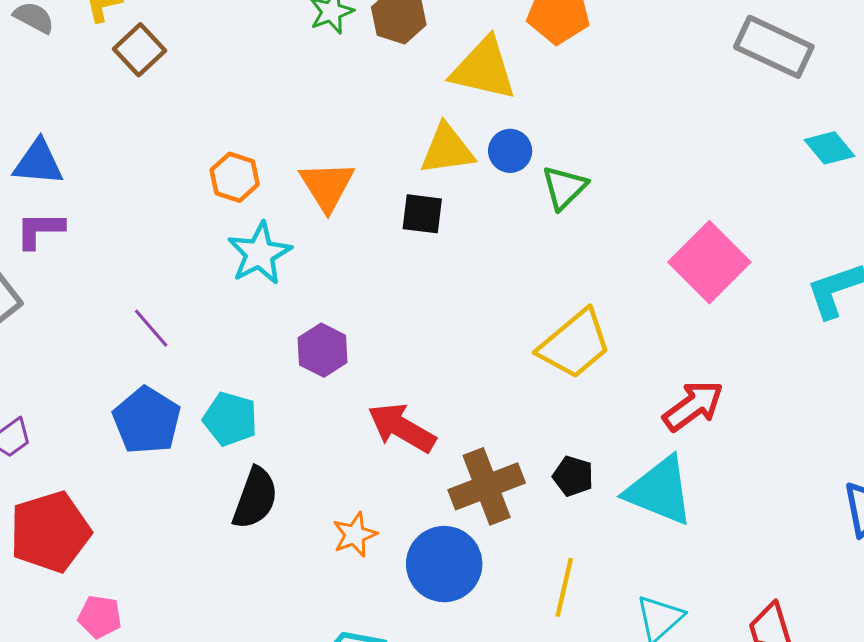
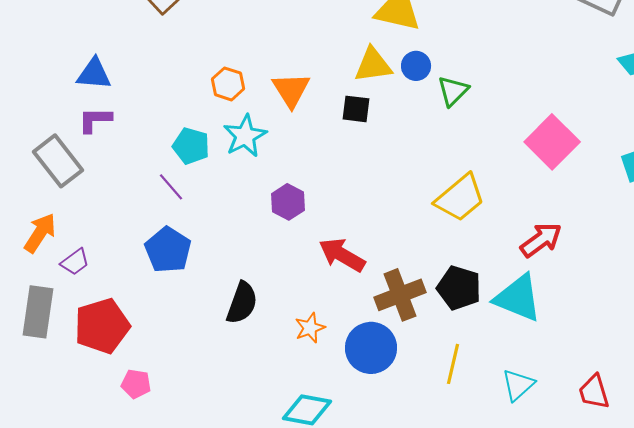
cyan pentagon: (230, 419) -> (191, 146), moved
black pentagon: (573, 476) -> (459, 288), size x1.6

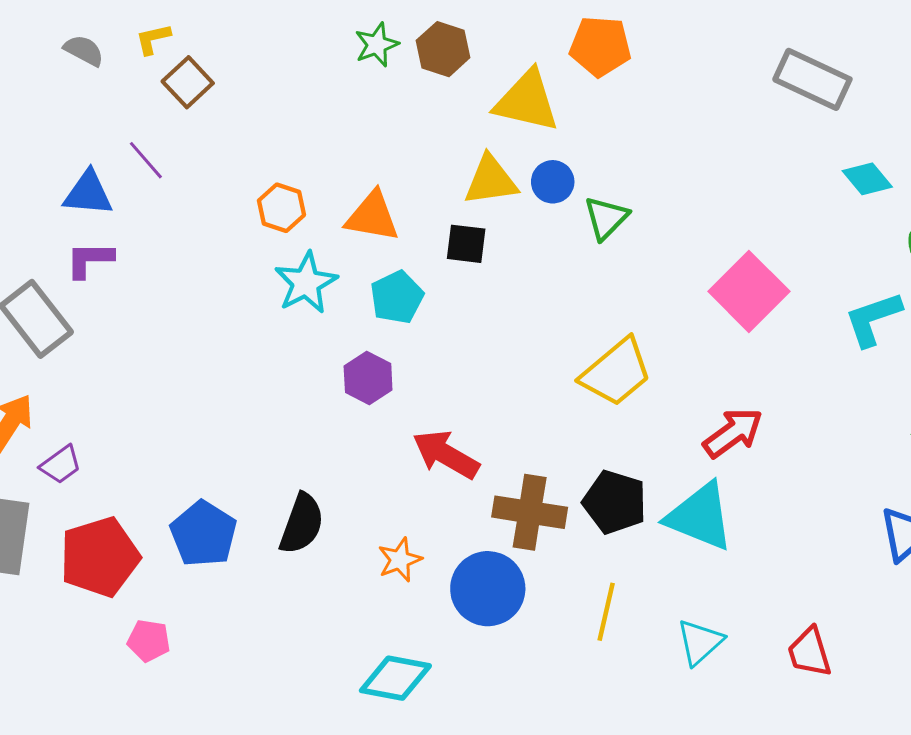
orange triangle: (291, 90) -> (372, 216), turned -48
cyan pentagon: (191, 146) -> (397, 297), moved, turned 30
purple line: (171, 187) -> (146, 160), moved
blue pentagon: (168, 250) -> (204, 534), moved
brown cross: (400, 295) -> (530, 512), turned 30

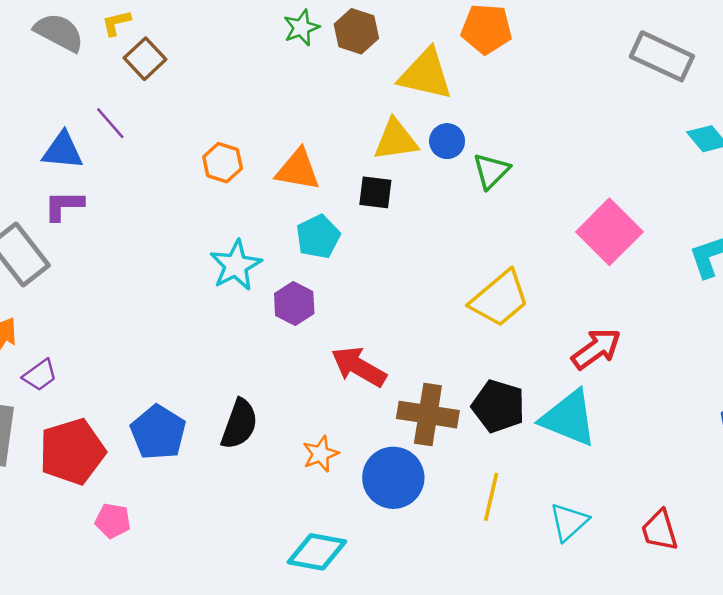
gray semicircle: (84, 51) -> (59, 32), size x1.5
cyan star: (306, 283) -> (236, 265), moved

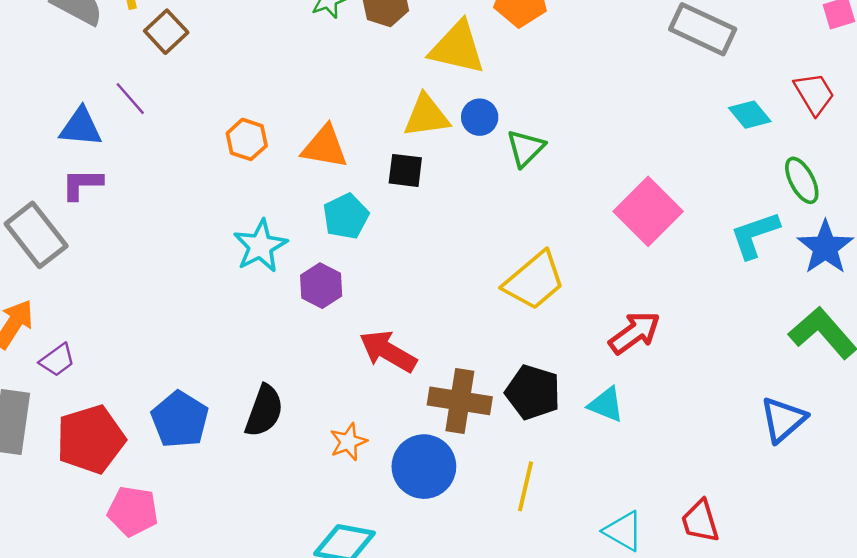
cyan triangle: (569, 418) -> (606, 405), size x0.6
pink pentagon: (113, 521) -> (133, 511), size x1.4
cyan triangle: (569, 522) -> (623, 531), moved, turned -48

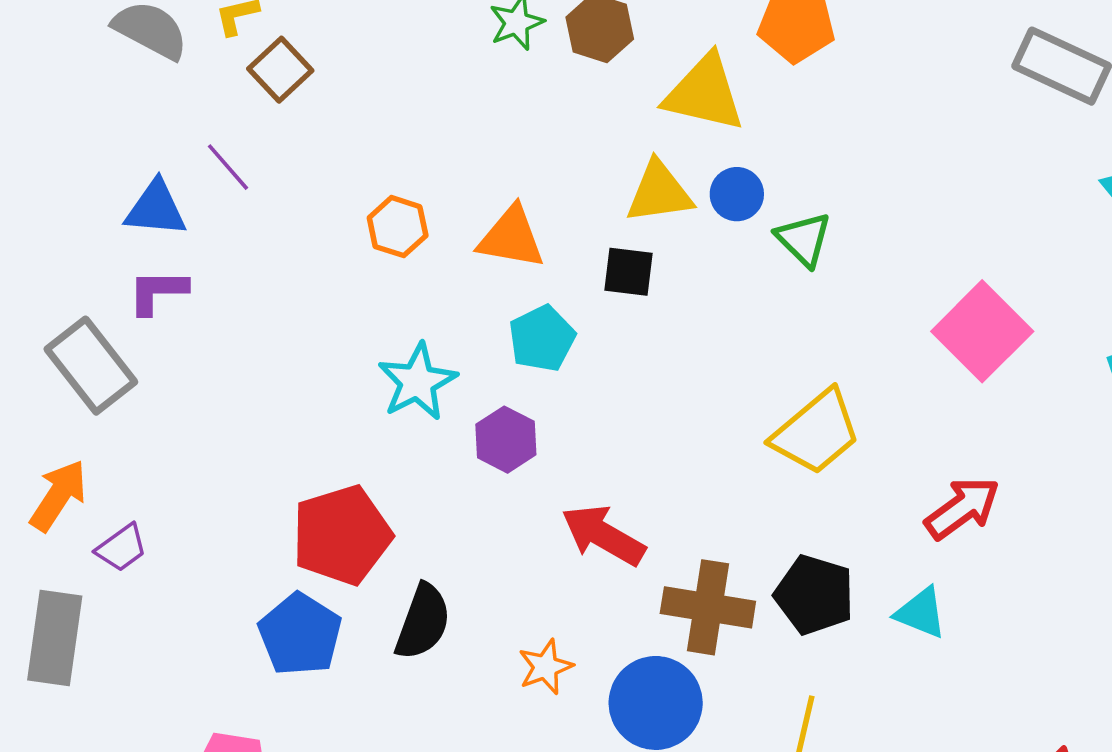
green triangle: (525, 148) -> (804, 239), turned -30
red pentagon: (91, 439) -> (342, 535), moved

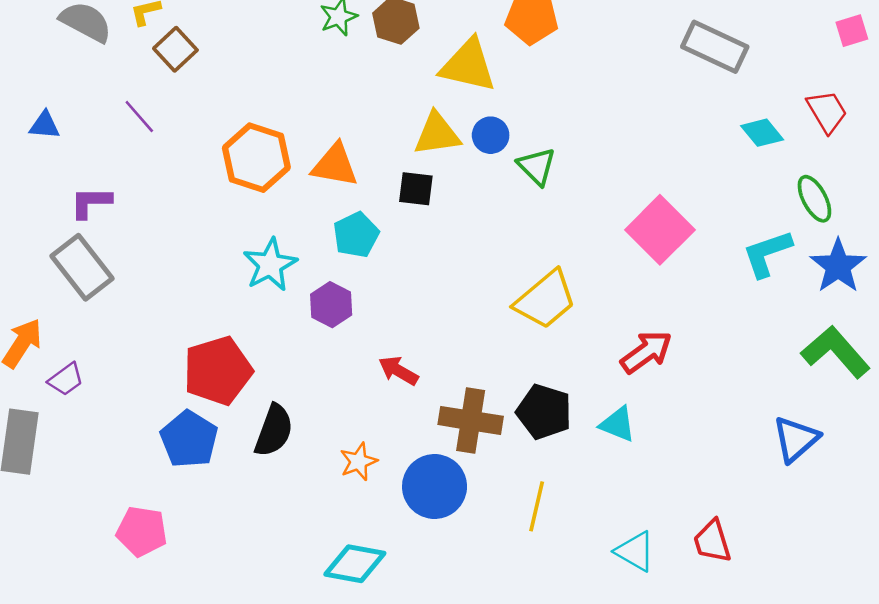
blue triangle: (156, 209) -> (45, 125), moved, size x0.7
orange hexagon: (398, 227) -> (256, 158), size x1.6
gray rectangle: (91, 366) -> (82, 267), moved
red arrow: (603, 535) -> (398, 371), size x0.7

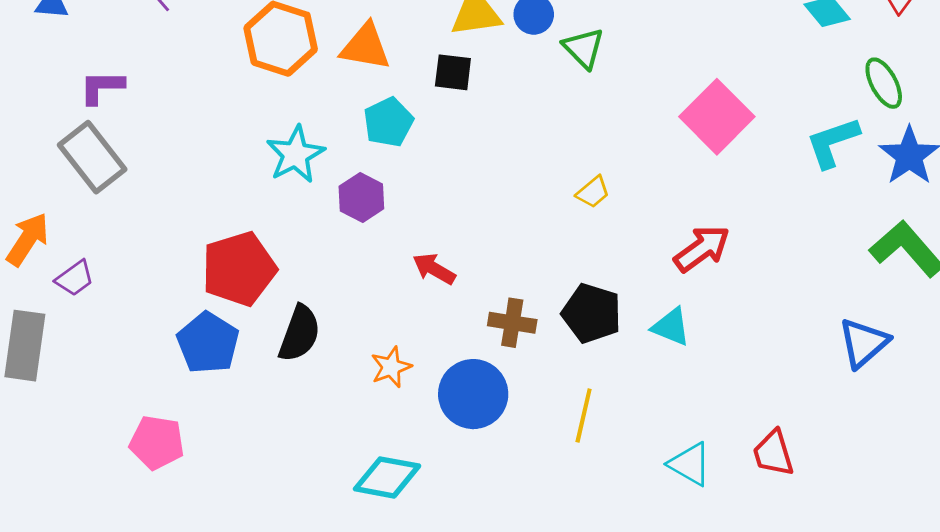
yellow trapezoid: (545, 300) -> (593, 192), size x0.5
brown cross: (471, 420) -> (512, 323), size x0.7

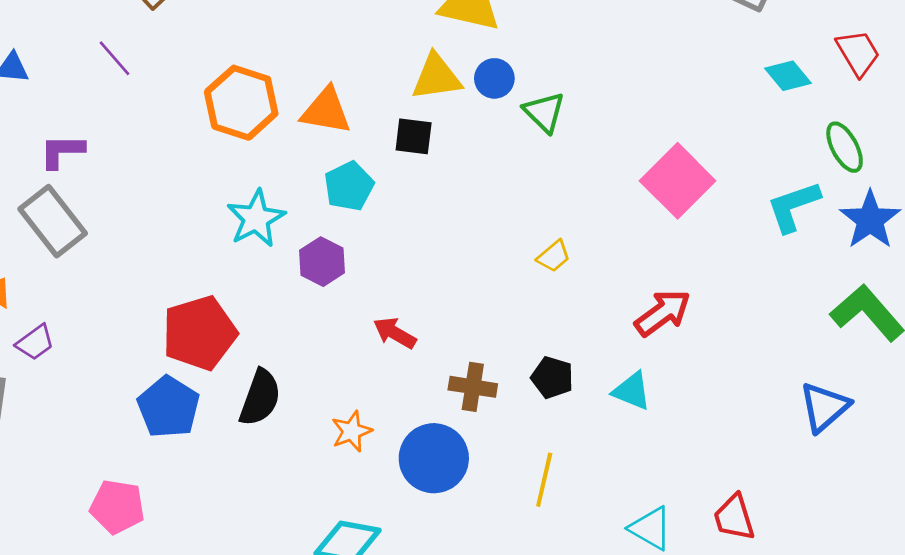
black pentagon: (592, 313) -> (552, 377), size x0.7

